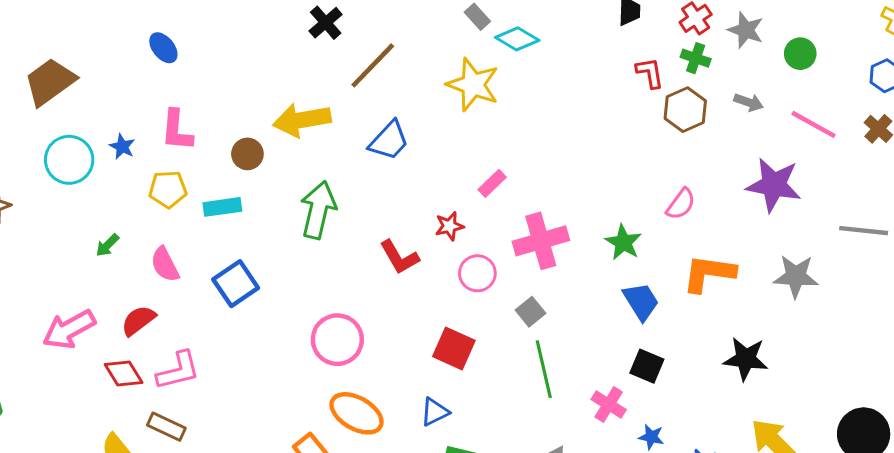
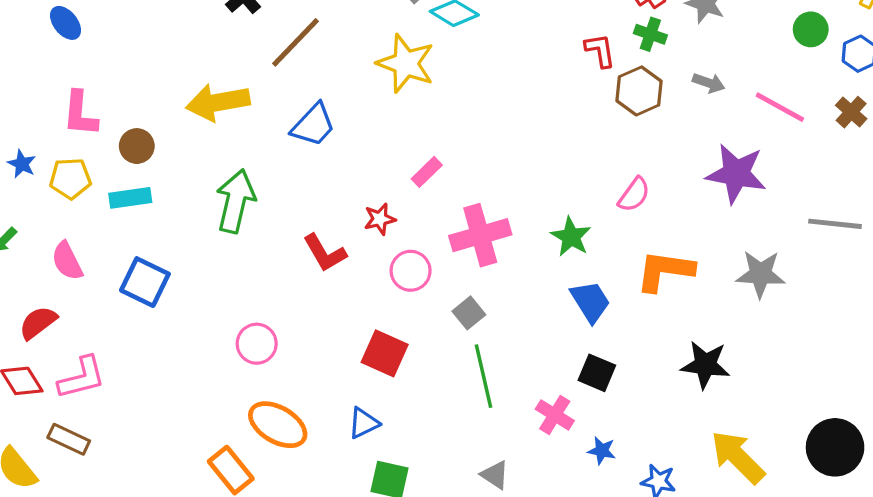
green circle: (800, 54) -> (811, 29), moved
blue star: (122, 147) -> (22, 164), moved
brown circle: (247, 154) -> (137, 146), moved
blue square: (236, 284) -> (145, 282), turned -30
pink circle: (337, 340) -> (257, 344), size x0.7

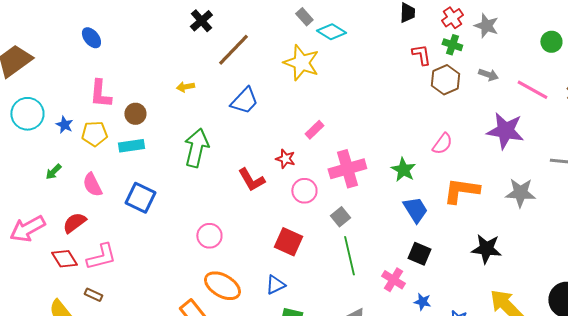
yellow arrow: (218, 102) -> (185, 87), size x0.5
red star: (380, 219) -> (285, 159), turned 30
brown rectangle: (69, 439) -> (93, 295), size x0.7

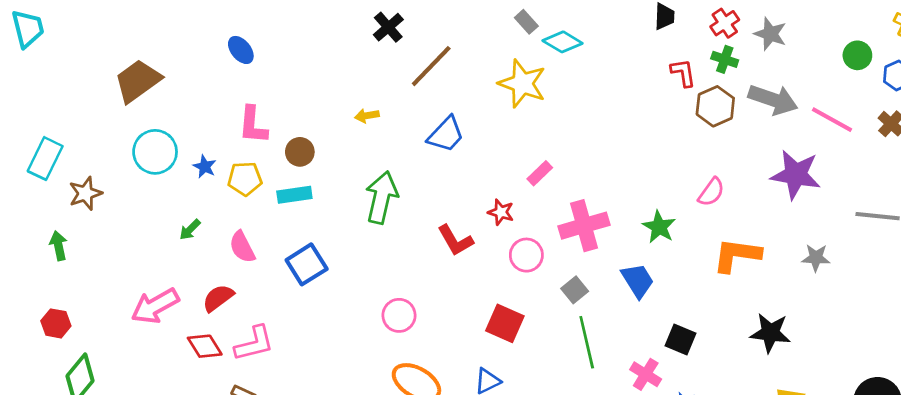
gray arrow: (488, 75) -> (773, 100), size x1.8
gray star: (520, 193) -> (816, 258), size x0.7
blue square: (140, 198) -> (307, 264), turned 32
blue trapezoid: (415, 210) -> (638, 281), moved

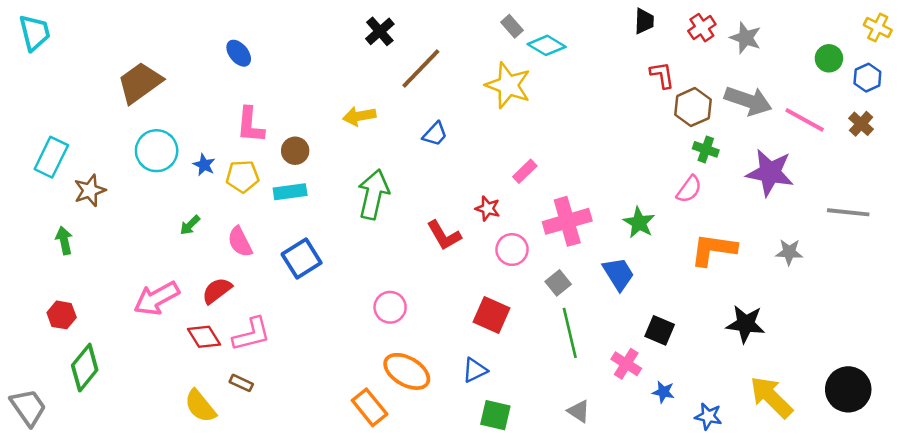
green cross: (725, 59) -> (706, 149), moved
yellow arrow: (367, 116) -> (359, 116), size x1.4
blue trapezoid: (446, 134) -> (435, 134), size x0.7

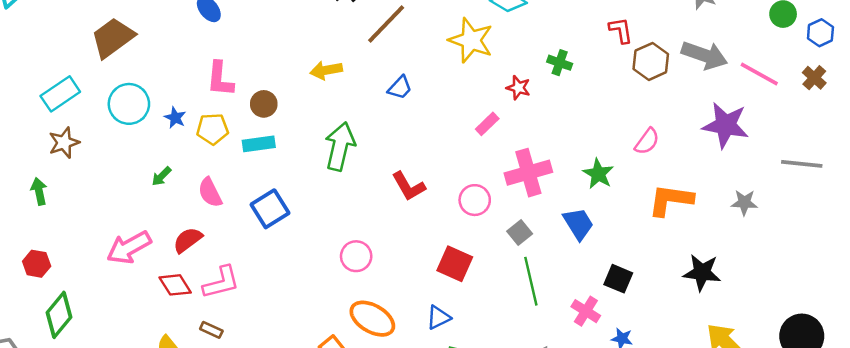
green cross: (706, 149) -> (560, 63), moved
cyan rectangle: (51, 157) -> (60, 94), moved, turned 30
red star: (488, 208) -> (518, 88), moved

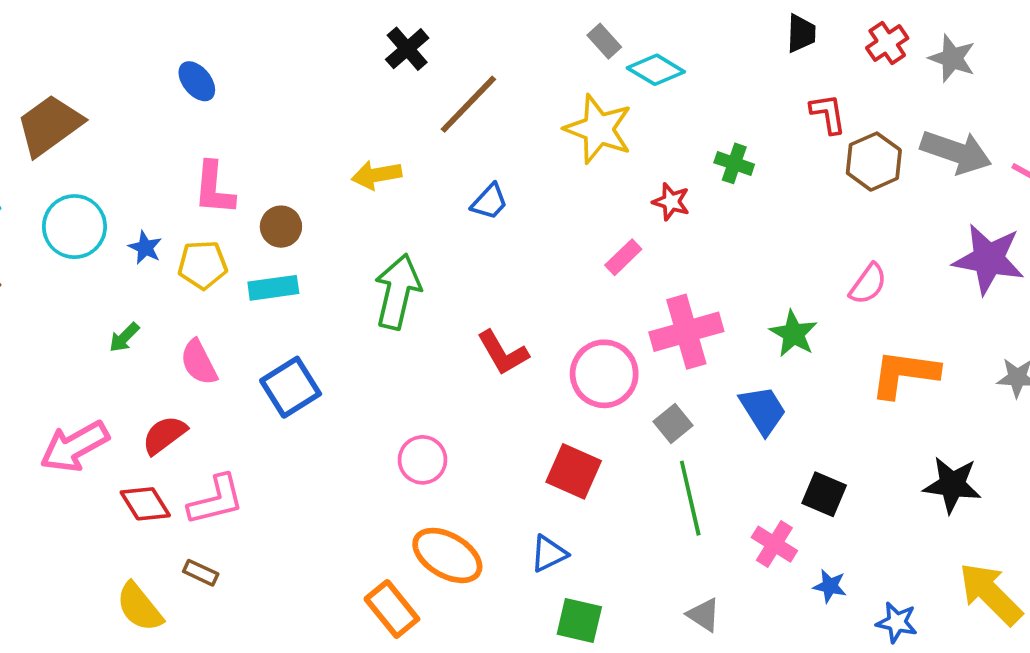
pink circle: (475, 200) -> (604, 374), size x1.4

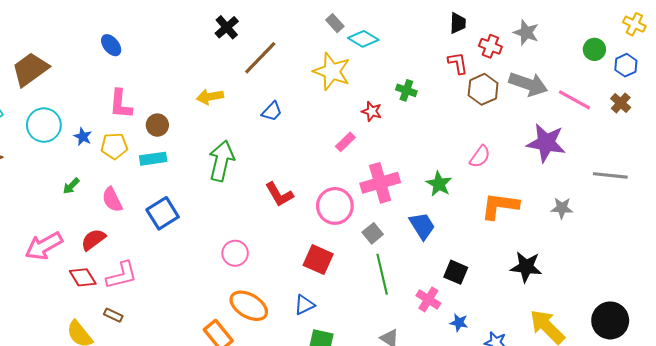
black trapezoid: (801, 33) -> (458, 23), moved
red cross: (887, 43) -> (490, 46), moved, turned -35

